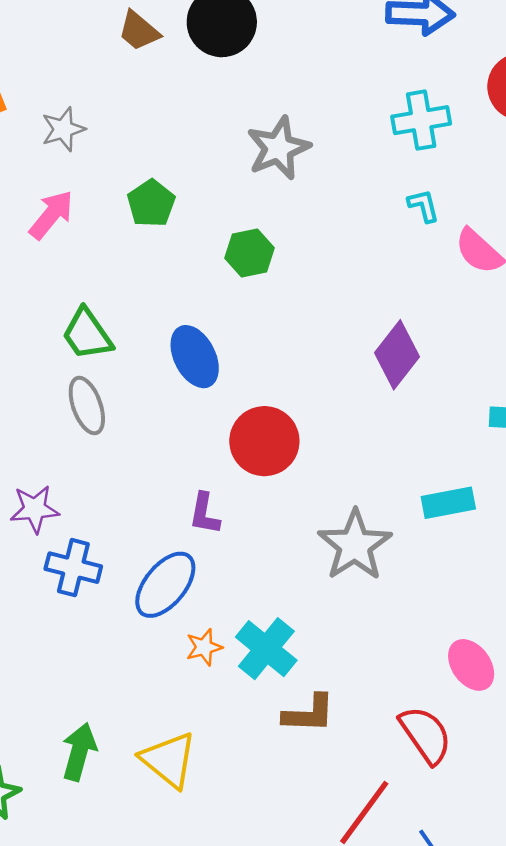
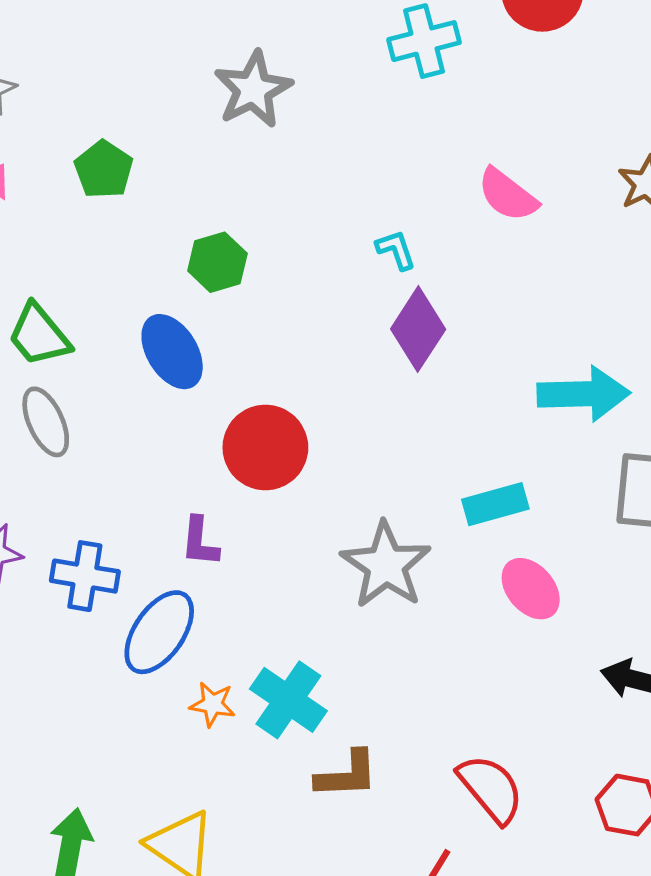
cyan L-shape: (423, 206) -> (396, 250), moved
green hexagon: (249, 253) -> (217, 262), moved
blue cross: (73, 568) -> (85, 576), moved
orange star: (204, 647) -> (213, 704), turned 30
pink ellipse: (471, 665) -> (531, 589), moved

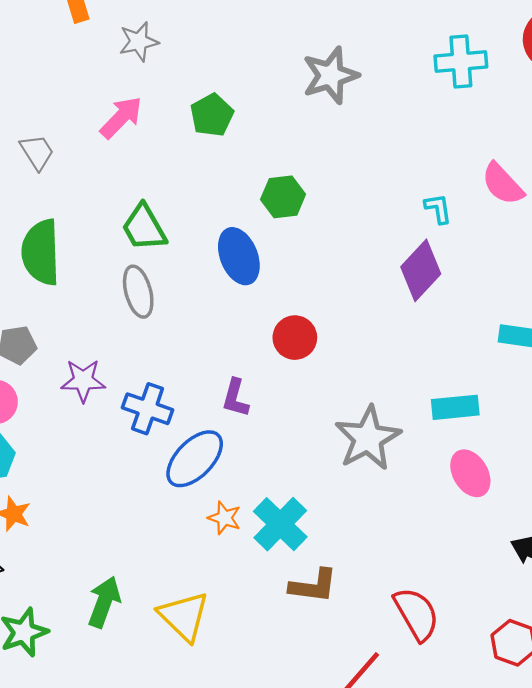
cyan L-shape: (396, 250) -> (438, 209), moved
red circle: (265, 447) -> (295, 338), size x0.7

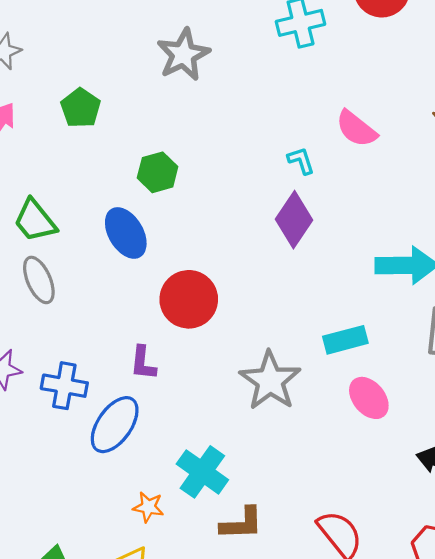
red circle: (295, 338) -> (189, 299), size x1.4
orange star: (224, 518) -> (148, 507), moved

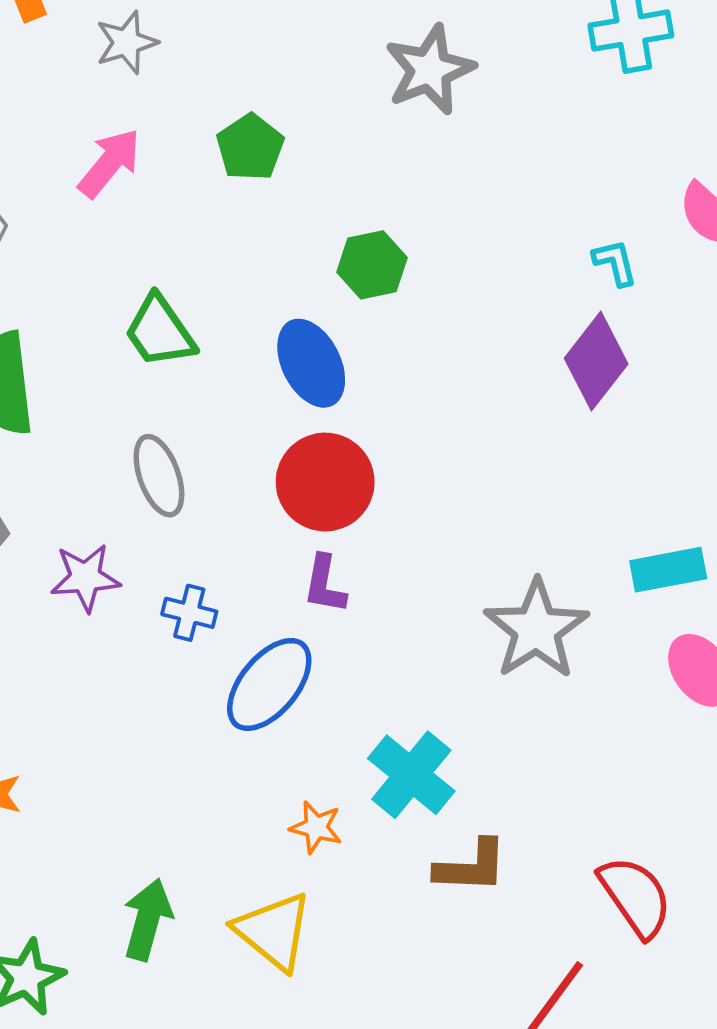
gray ellipse: (39, 280) -> (159, 476), moved
red circle: (189, 299) -> (325, 482), moved
blue cross: (64, 386) -> (189, 613), size x0.7

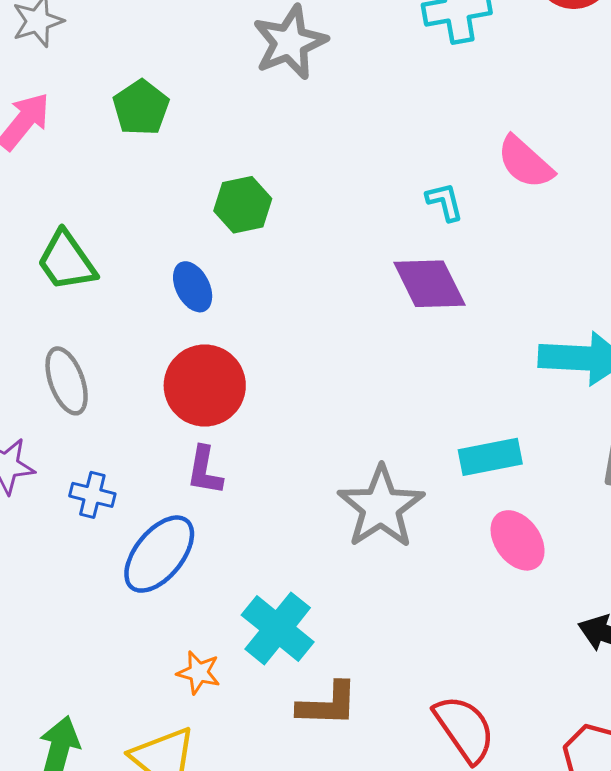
purple diamond: (596, 361) -> (429, 284), turned -64
blue ellipse: (311, 363) -> (193, 287), size x0.7

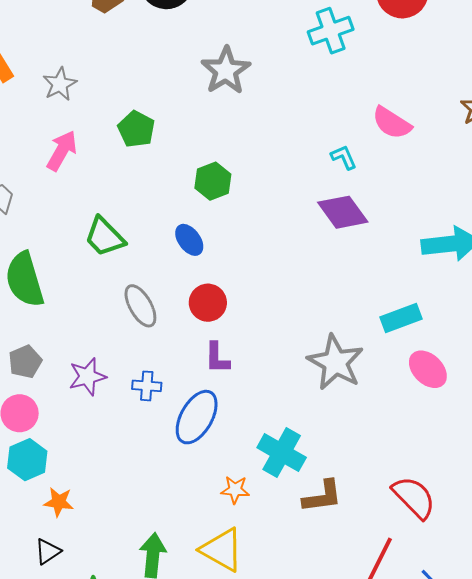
gray ellipse: (67, 381) -> (140, 306), moved
red circle: (205, 386) -> (208, 303), size x0.7

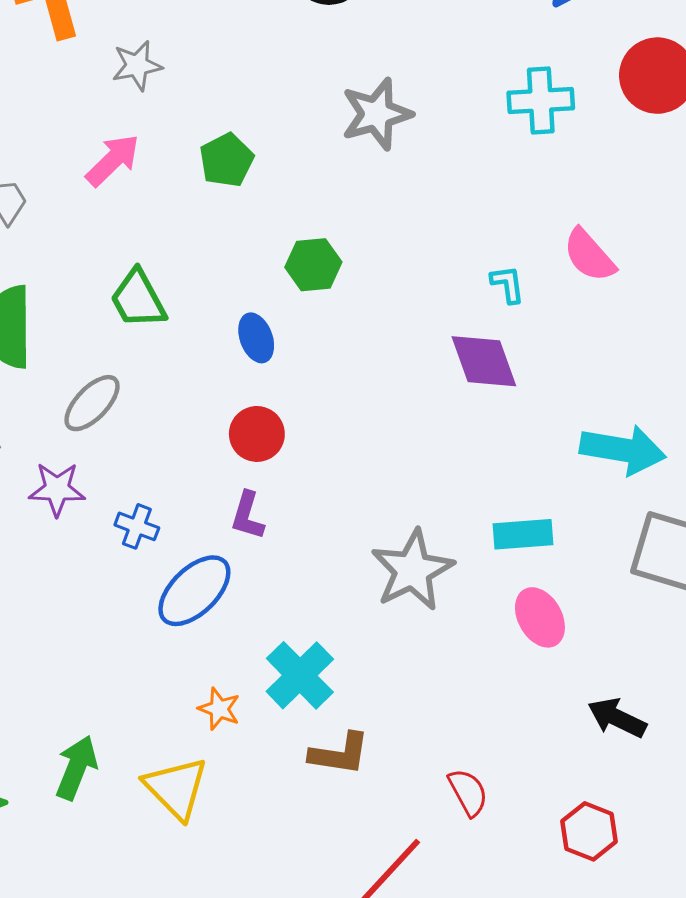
gray ellipse: (140, 306) -> (92, 403), moved, turned 57
red semicircle: (414, 497) -> (468, 792), size x0.7

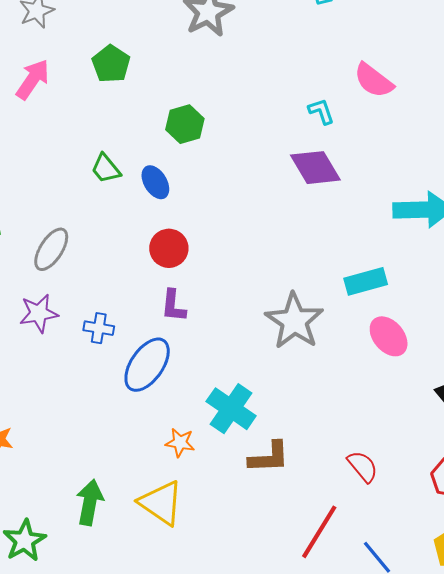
green trapezoid: (138, 299) -> (106, 169), moved, size x0.7

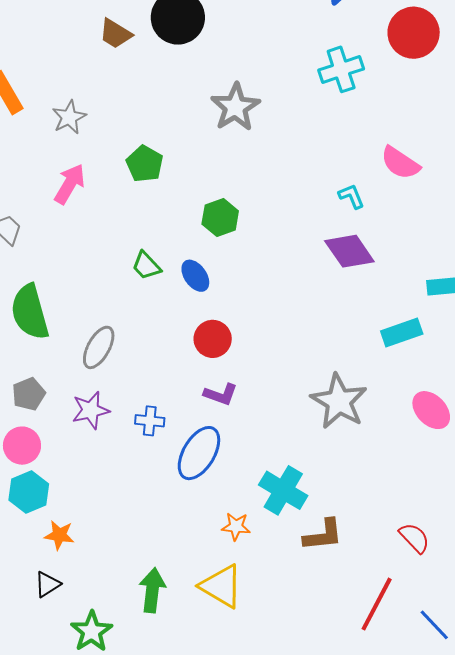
cyan rectangle: (366, 281) -> (402, 333), moved
purple L-shape: (173, 306) -> (221, 394), turned -72

